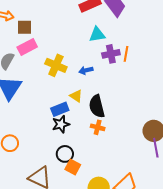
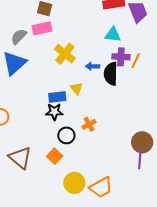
black semicircle: (97, 106) -> (111, 74), moved
orange cross: (98, 127) -> (89, 124), turned 32
black circle: (65, 154) -> (66, 135), moved

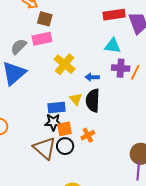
black semicircle: (111, 74) -> (93, 100), moved
orange square: (55, 156) -> (64, 129), moved, turned 35
brown triangle: (20, 158) -> (45, 148), moved

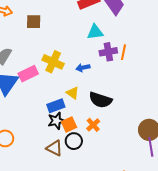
brown square: (45, 19) -> (34, 22), moved
pink rectangle: (42, 39) -> (28, 74), moved
black semicircle: (93, 100) -> (101, 100), moved, turned -60
brown triangle: (45, 148) -> (54, 148), size x0.7

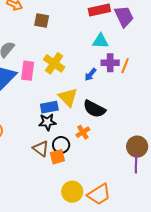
blue arrow: (83, 68) -> (90, 75), moved, turned -48
pink rectangle: (28, 74) -> (28, 71), turned -66
yellow triangle: (73, 93) -> (68, 97), size x1.5
orange square: (69, 124) -> (57, 157), moved

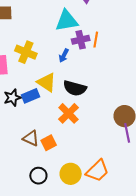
cyan triangle: (100, 41) -> (67, 21), size x1.4
black star: (47, 122) -> (12, 98), moved
orange cross: (83, 132) -> (68, 113), size x1.5
black circle: (61, 145) -> (38, 176), moved

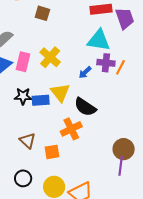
orange square: (49, 143) -> (52, 152), moved

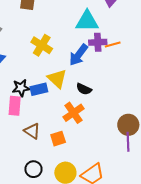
pink rectangle: (23, 62) -> (15, 106), moved
orange line: (120, 67) -> (113, 44), turned 56
blue arrow: (85, 72) -> (78, 55), size x1.6
black semicircle: (85, 107) -> (84, 89), size x0.7

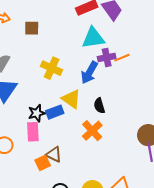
black semicircle: (84, 89) -> (99, 106), turned 56
orange square: (58, 139) -> (43, 163), moved

